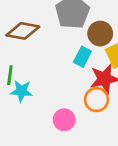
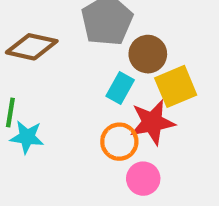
orange circle: (97, 100) -> (119, 142), moved
pink circle: (64, 120) -> (143, 179), moved

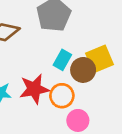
brown circle: (148, 54) -> (83, 70), moved
red star: (152, 122) -> (34, 89), moved

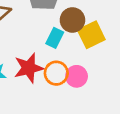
brown circle: (83, 70) -> (72, 20), moved
pink circle: (78, 120) -> (77, 76), moved

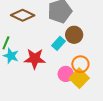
yellow square: (91, 35) -> (79, 78), moved, turned -36
orange circle: (56, 73) -> (80, 64), moved

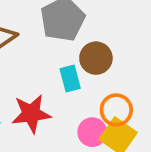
cyan rectangle: (59, 43) -> (70, 78), turned -48

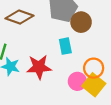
brown circle: (96, 58) -> (81, 22), moved

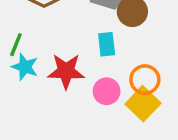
pink circle: (77, 81) -> (107, 91), moved

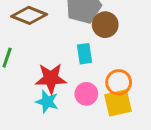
cyan star: (25, 67) -> (47, 102), moved
yellow square: (143, 104) -> (118, 103), turned 36

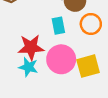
orange circle: (119, 82) -> (91, 24), moved
pink circle: (86, 94) -> (61, 59), size x1.5

